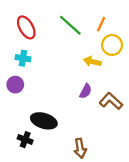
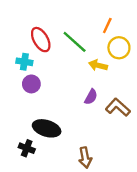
green line: (70, 25) -> (75, 42), moved
red ellipse: (26, 27) -> (41, 40), moved
purple circle: (15, 85) -> (31, 84), moved

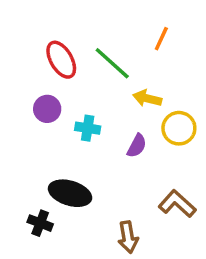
yellow circle: (119, 48) -> (179, 128), moved
cyan cross: (24, 62) -> (88, 128), moved
purple circle: (31, 84) -> (47, 109), moved
brown L-shape: (118, 107) -> (177, 204), moved

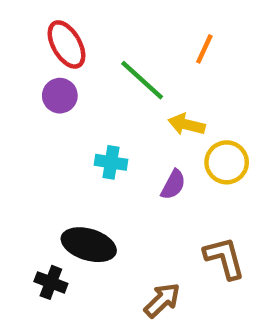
red ellipse: (61, 60) -> (66, 44), moved
purple circle: (47, 109) -> (60, 96), moved
brown L-shape: (177, 204) -> (224, 258), turned 33
brown arrow: (128, 237) -> (162, 300), turned -124

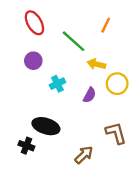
purple circle: (60, 96) -> (33, 61), moved
cyan cross: (111, 162) -> (57, 84), turned -35

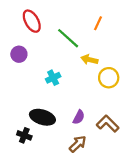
purple circle: (33, 61) -> (19, 54), moved
purple semicircle: (90, 95) -> (79, 117), moved
brown L-shape: (116, 133) -> (108, 124), turned -30

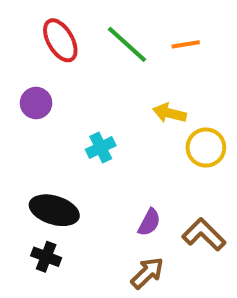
orange line: (98, 23) -> (186, 44), turned 56
green line: (68, 38) -> (127, 44), moved
black ellipse: (42, 117) -> (54, 210), moved

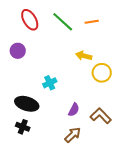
cyan cross: (101, 148) -> (50, 83), moved

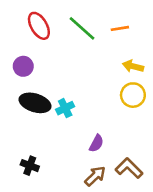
yellow arrow: (84, 56) -> (133, 66), moved
black ellipse: (27, 104) -> (35, 103), moved
brown L-shape: (101, 116) -> (129, 168), moved

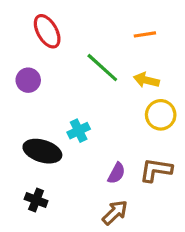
green line: (82, 28) -> (102, 68), moved
yellow arrow: (133, 66) -> (146, 80), moved
black ellipse: (35, 103) -> (42, 151), moved
brown L-shape: (129, 168) -> (156, 170), moved, turned -36

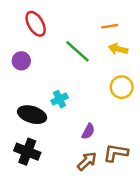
yellow arrow: (146, 80) -> (118, 49), moved
brown L-shape: (156, 170) -> (116, 153), moved
black cross: (36, 200) -> (27, 152), size x1.5

